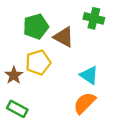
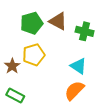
green cross: (94, 18) -> (85, 31), moved
brown triangle: (64, 37) -> (58, 21), moved

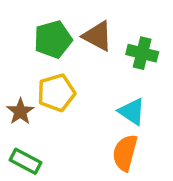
orange semicircle: (74, 90) -> (125, 153), turned -30

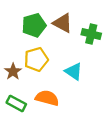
cyan triangle: (132, 112) -> (74, 72), moved
orange semicircle: (125, 153) -> (47, 98), moved, turned 90

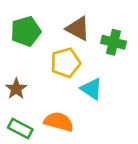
green pentagon: (34, 25) -> (26, 31), moved
yellow pentagon: (36, 59) -> (65, 63), moved

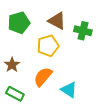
cyan triangle: (92, 89) -> (69, 90), moved
orange semicircle: (59, 122) -> (43, 77), moved, turned -65

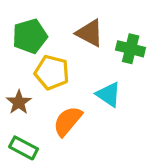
yellow pentagon: (48, 46) -> (52, 72), moved, turned 30
cyan triangle: (69, 90) -> (109, 94), moved

